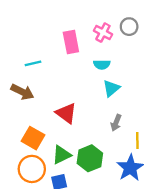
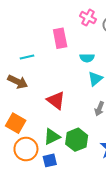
pink cross: (103, 33) -> (88, 18), moved
orange square: (33, 138) -> (16, 123), moved

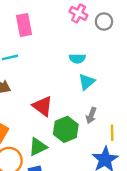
pink rectangle: (60, 38) -> (24, 25), moved
green hexagon: (77, 140) -> (66, 129), moved

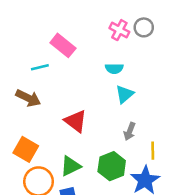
pink cross: (78, 13) -> (119, 30), moved
pink rectangle: (24, 25) -> (63, 45), moved, turned -40
green hexagon: (66, 129) -> (112, 166), moved

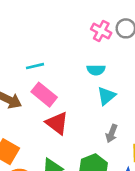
pink rectangle: (63, 45) -> (44, 95), moved
cyan line: (40, 67) -> (35, 66), moved

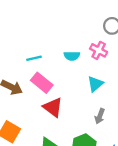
pink cross: (101, 31) -> (99, 50), moved
cyan semicircle: (96, 70) -> (72, 56), moved

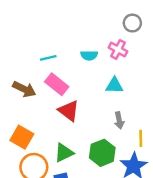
cyan triangle: (95, 84) -> (114, 85), turned 42
gray arrow: (100, 116) -> (119, 120), turned -32

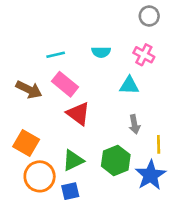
pink cross: (118, 49) -> (144, 55), moved

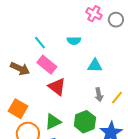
gray circle: (149, 16) -> (116, 20), moved
cyan line: (56, 55) -> (40, 43), turned 64
pink cross: (144, 55) -> (94, 14), moved
yellow line: (159, 144) -> (117, 98), moved, turned 40

